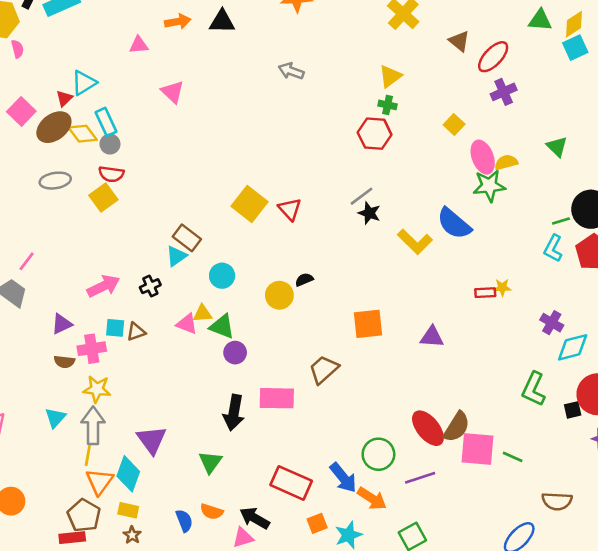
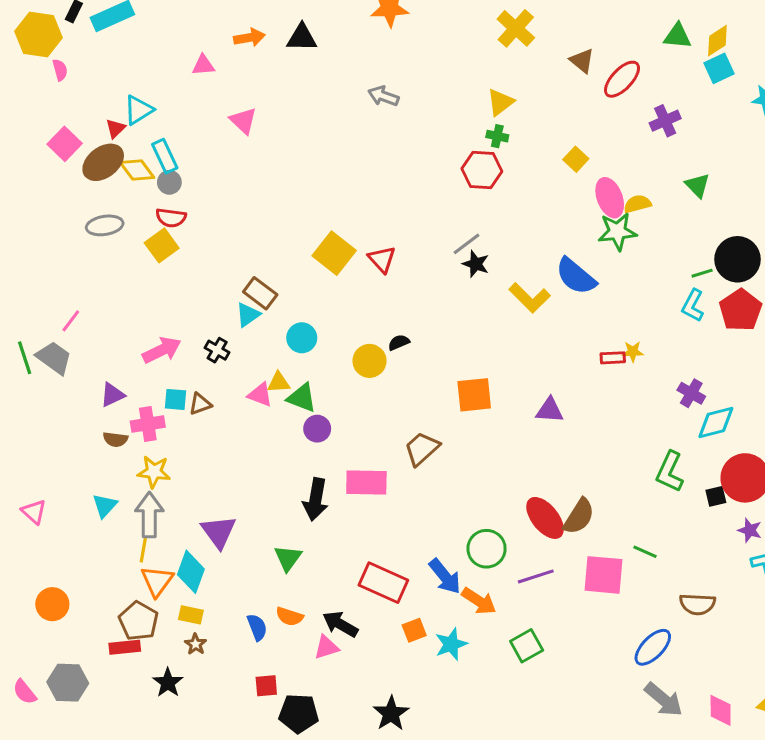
purple cross: (504, 92) -> (665, 121), moved
black cross: (150, 286) -> (217, 350), turned -36
pink square: (477, 449) -> (604, 575), moved

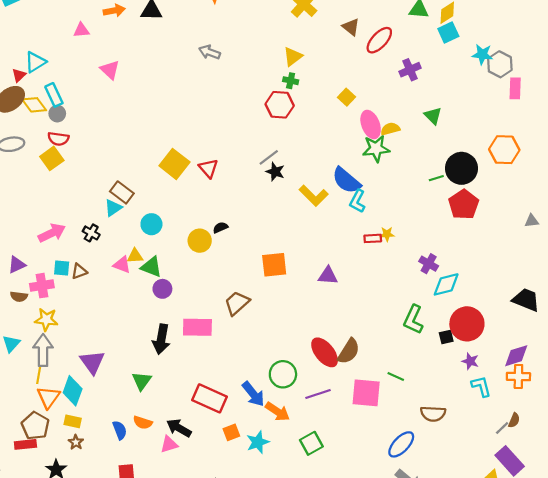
cyan L-shape: (693, 305) -> (357, 201), moved

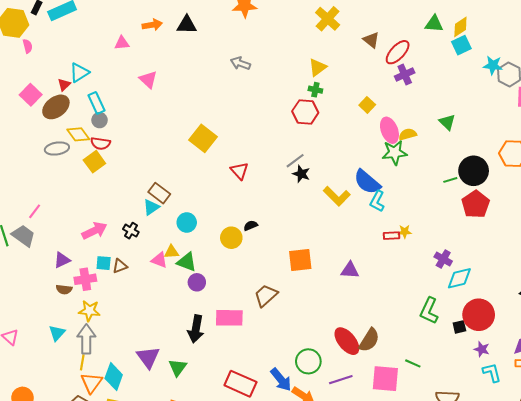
purple cross: (410, 70) -> (405, 74), moved
yellow diamond: (34, 105) -> (78, 134), moved
yellow square: (174, 164) -> (203, 138), moved
purple triangle: (92, 362) -> (148, 357), moved

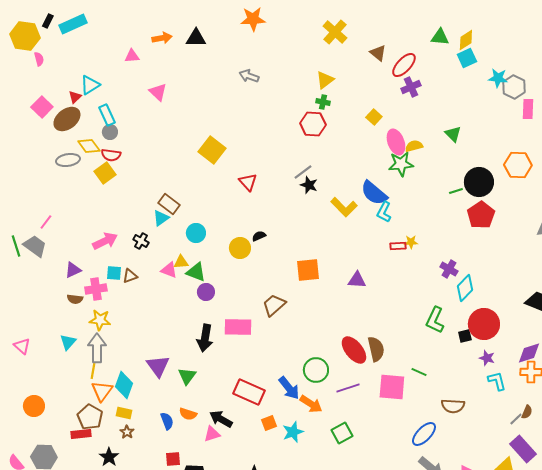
cyan diamond: (459, 278) -> (465, 288), turned -32
brown semicircle: (369, 340) -> (376, 349), turned -45

